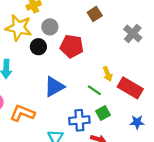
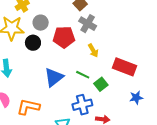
gray cross: (133, 33) -> (88, 24), moved
yellow arrow: (108, 74) -> (93, 50), moved
green line: (94, 90) -> (83, 75), moved
green square: (103, 113) -> (101, 84), moved

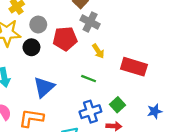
blue triangle: (54, 77) -> (44, 87), moved
green square: (101, 84) -> (118, 105), moved
blue star: (136, 98) -> (155, 111), moved

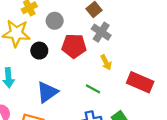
gray circle: (38, 25) -> (55, 21), moved

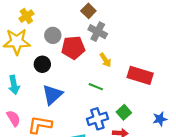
gray circle: (55, 21) -> (53, 35), moved
black circle: (39, 51) -> (42, 64), moved

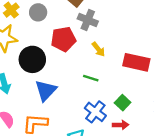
gray circle: (53, 35) -> (38, 12), moved
black circle: (42, 64) -> (32, 59), size x1.5
blue cross: (97, 119) -> (95, 112), turned -30

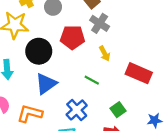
blue cross: (95, 112) -> (77, 110), moved

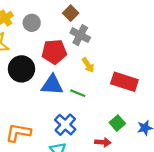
blue triangle: (46, 84) -> (52, 85), moved, turned 45
green square: (118, 110) -> (117, 123), moved

